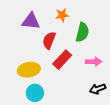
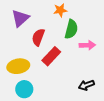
orange star: (62, 15) -> (60, 10), moved
purple triangle: (31, 21) -> (20, 18), turned -48
pink arrow: (94, 62) -> (87, 45), moved

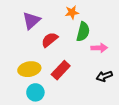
red semicircle: (38, 37) -> (50, 40), turned 30
red rectangle: (51, 56) -> (61, 70), moved
black arrow: (86, 85) -> (104, 76), moved

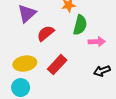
cyan circle: (35, 92) -> (21, 88), moved

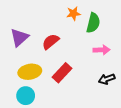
purple triangle: (27, 13) -> (19, 37), moved
green semicircle: (80, 25) -> (93, 23), moved

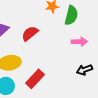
red rectangle: (62, 73) -> (35, 79), moved

